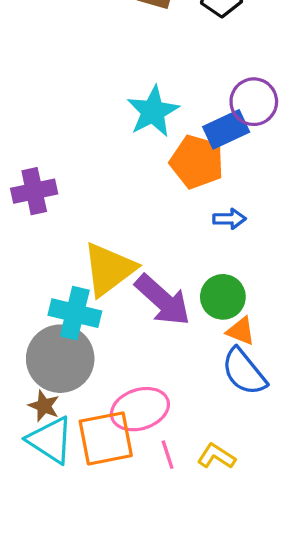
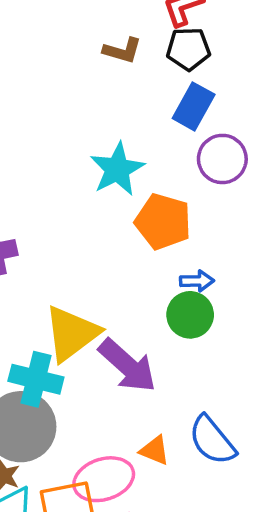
blue rectangle: (226, 129) -> (194, 106), moved, turned -36
green circle: (223, 297) -> (190, 315), moved
orange triangle: (241, 331) -> (155, 450), moved

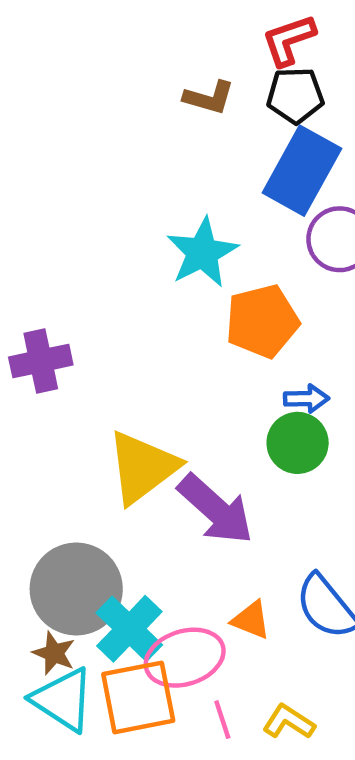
blue rectangle: (194, 106) -> (302, 171), size x1.4
orange pentagon: (163, 222) -> (262, 321), turned -30
cyan cross: (36, 379) -> (129, 629), moved, turned 30

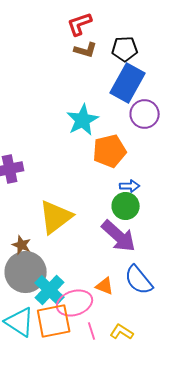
red L-shape: (289, 40) -> (80, 24), moved
purple arrow: (216, 509) -> (119, 236), moved
brown star: (54, 653) -> (22, 245), moved

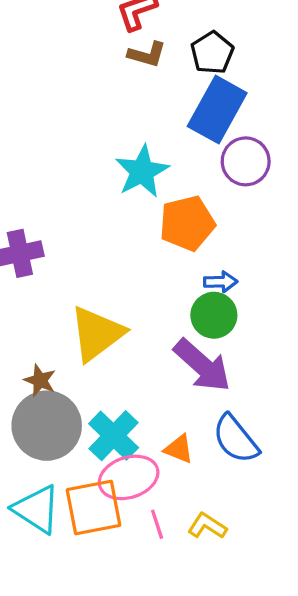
black pentagon: (125, 49) -> (212, 53), turned -30
cyan cross: (50, 290) -> (114, 436), moved

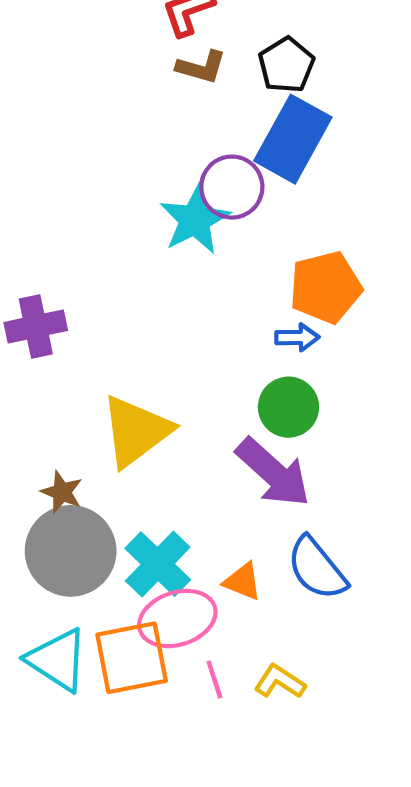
purple circle: (246, 161) -> (232, 187), moved
orange pentagon: (187, 223) -> (326, 287), moved
blue arrow: (221, 282) -> (297, 337), moved

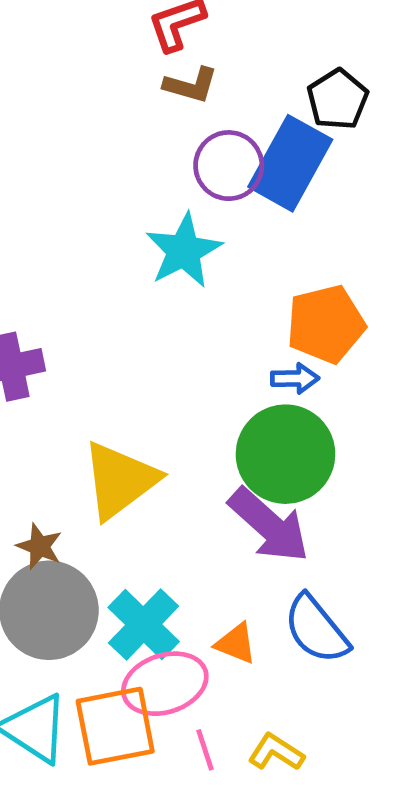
black pentagon: (286, 65) -> (338, 99), moved
purple circle: (232, 187) -> (229, 166), moved
green circle: (288, 407) -> (286, 454), size x1.5

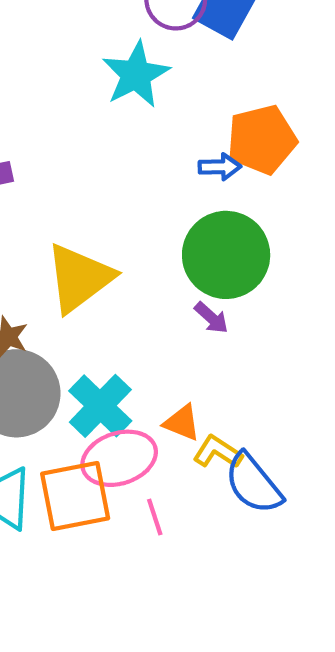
blue arrow: (295, 378) -> (220, 167), moved
purple arrow: (269, 525) -> (211, 318), size x0.5
blue semicircle: (316, 629) -> (253, 483), moved
yellow L-shape: (276, 752) -> (218, 452), moved

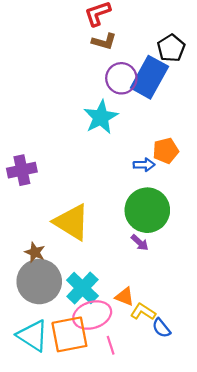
orange pentagon: (262, 140) -> (166, 151), size x0.7
yellow triangle: (79, 278) -> (72, 222), turned -51
blue semicircle: (253, 483) -> (161, 328), size x0.6

